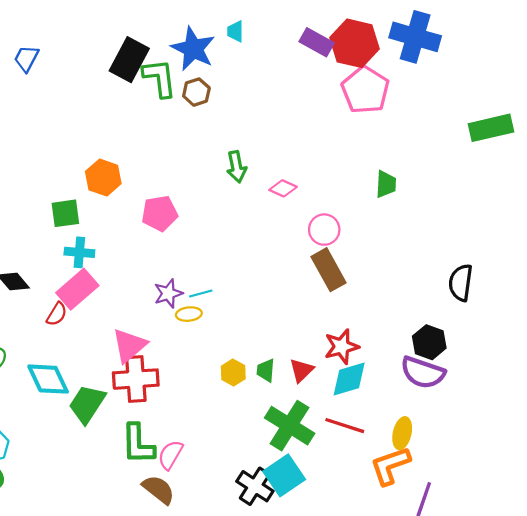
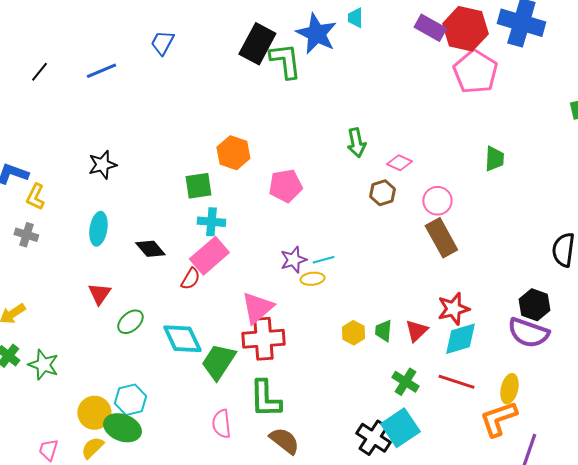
brown hexagon: (196, 92) -> (382, 193), moved
green cross: (290, 426) -> (405, 382), size x0.6
pink semicircle: (170, 455) -> (221, 424), moved, turned -36

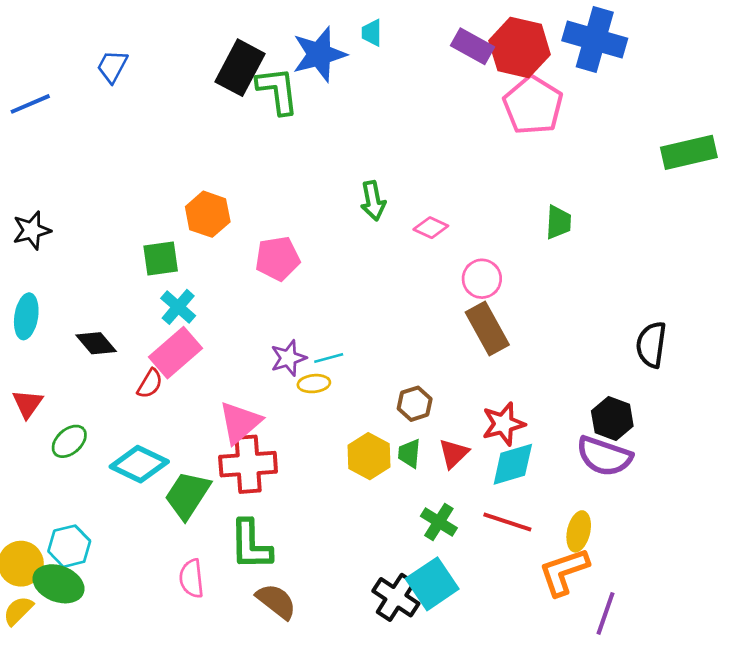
blue star: (316, 34) -> (319, 54), turned 30
brown hexagon: (382, 193) -> (415, 404), moved
cyan cross: (211, 222) -> (178, 307), turned 36
yellow hexagon: (353, 333) -> (369, 456), size x1.4
cyan diamond: (182, 339) -> (139, 464), turned -39

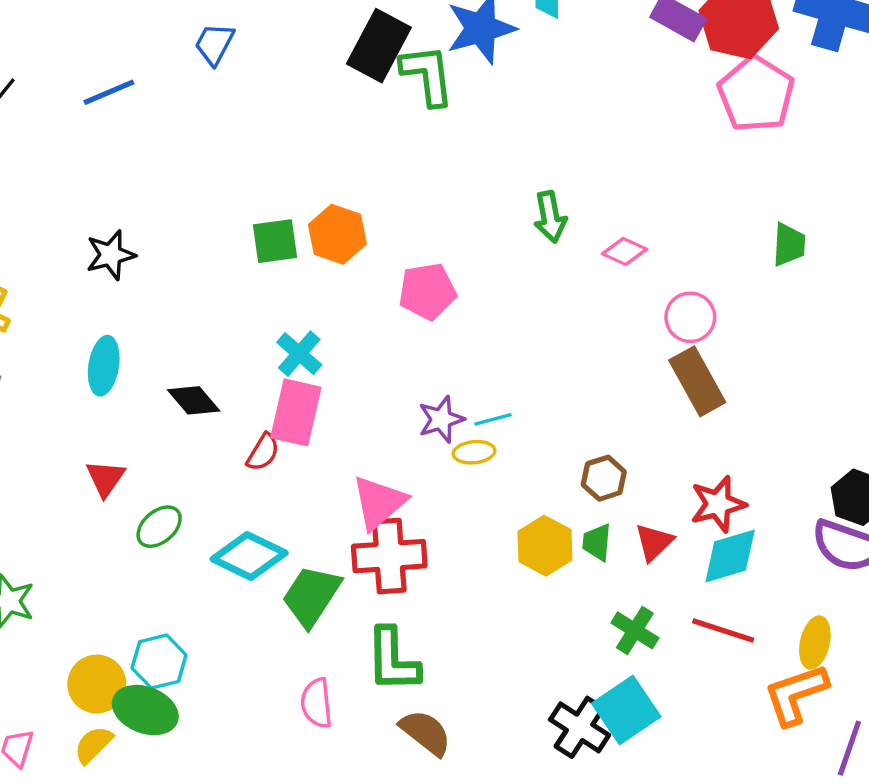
green square: (161, 259) -> (275, 241), moved
pink rectangle: (175, 353) -> (296, 412), turned -36

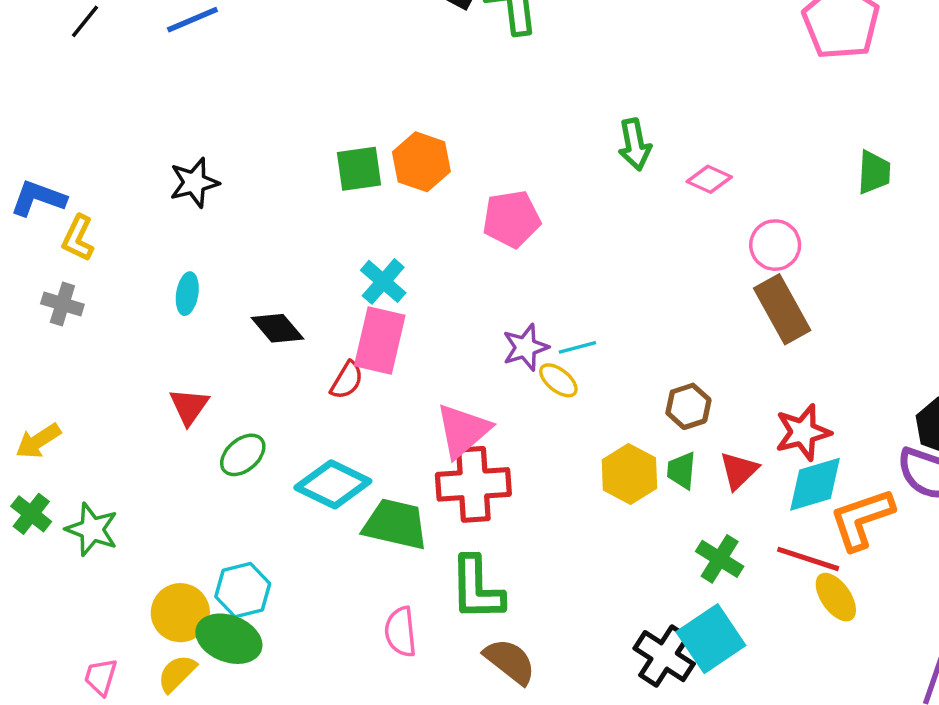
cyan ellipse: (104, 366) -> (187, 294), size x0.7
yellow ellipse: (474, 452) -> (558, 380), turned 45
green trapezoid: (311, 596) -> (395, 524), turned 70
yellow ellipse: (815, 643) -> (836, 597), moved, turned -48
orange L-shape: (796, 694) -> (862, 519), moved

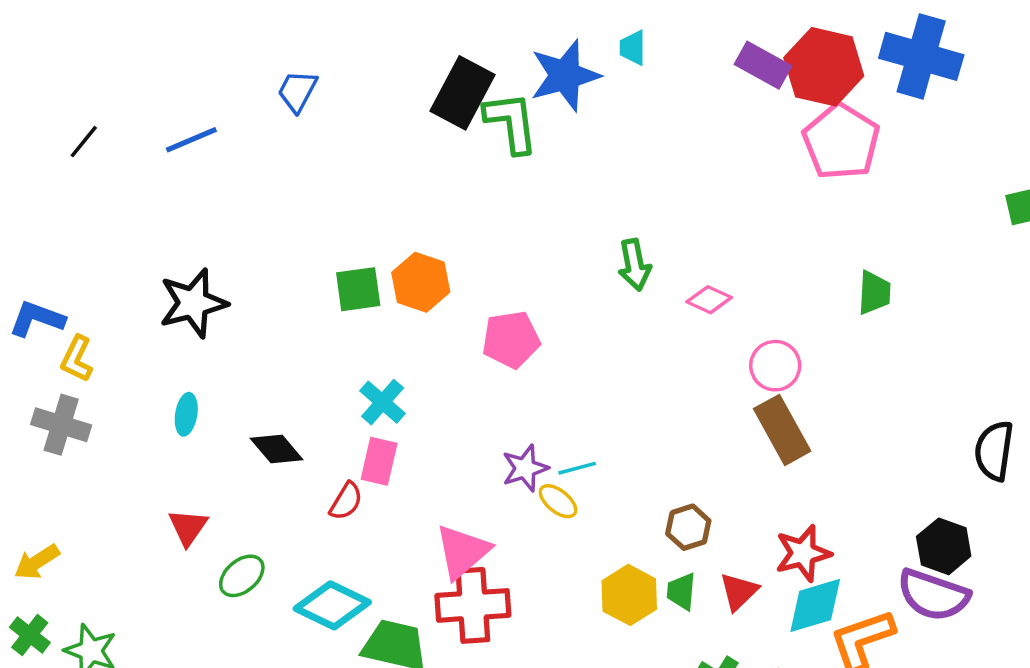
black star: (194, 183) -> (193, 303), size x1.4
gray cross: (62, 304) -> (61, 425), size x1.4
pink rectangle: (380, 340) -> (379, 461), size x0.7

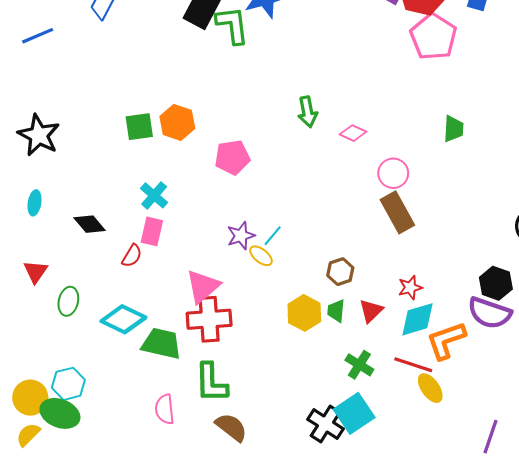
black star: (193, 303) -> (39, 135), turned -30
cyan line: (577, 468) -> (273, 236), turned -35
red star: (803, 553) -> (410, 288), size x0.7
green ellipse: (242, 576) -> (68, 301), turned -36

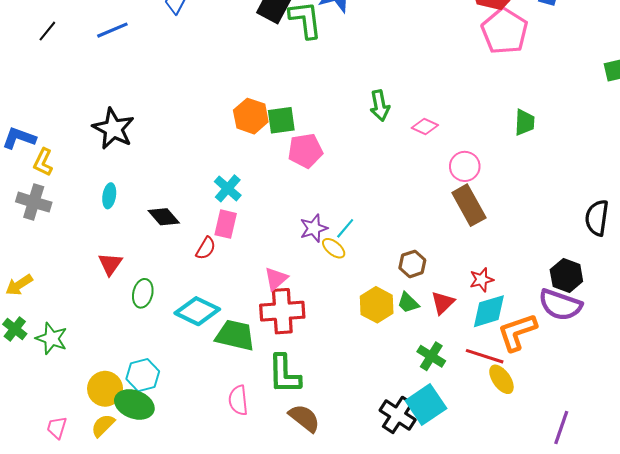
green square: (139, 127) -> (281, 120), moved
pink triangle: (203, 286) -> (276, 279), size x0.7
green trapezoid: (336, 311) -> (408, 303), turned -50

